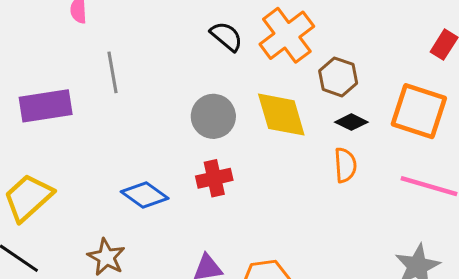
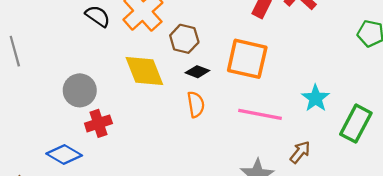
gray circle: (213, 116) -> (80, 90), moved
blue diamond: (145, 195) -> (64, 155), moved

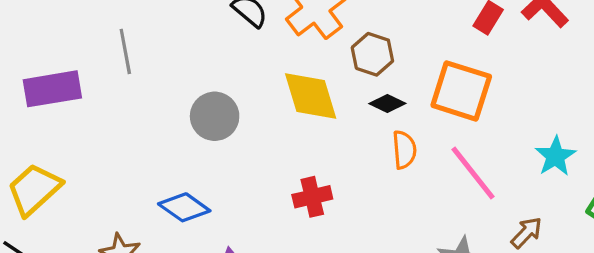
orange semicircle: (196, 104) -> (404, 150), moved
pink line: (260, 114) -> (473, 173), turned 36
red cross: (98, 123) -> (312, 197), moved

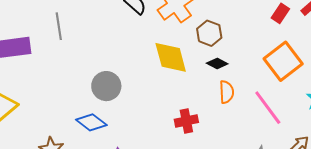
orange square: (461, 91) -> (283, 61), moved, turned 33
gray circle: (215, 116) -> (106, 86), moved
red cross: (312, 197) -> (186, 121), moved

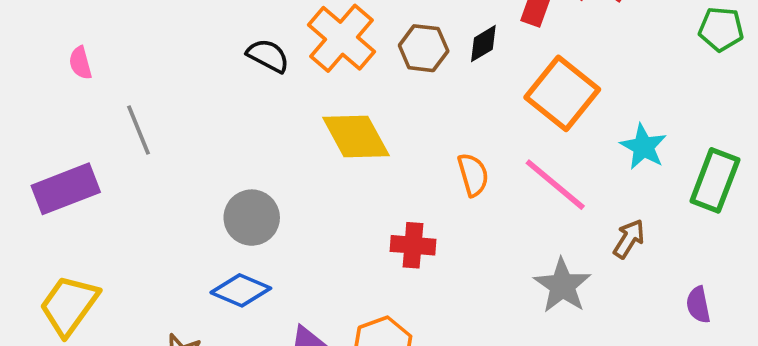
brown hexagon: (209, 33) -> (424, 48), moved
black diamond: (217, 64) -> (483, 44), moved, turned -45
red cross: (186, 121) -> (413, 245), turned 30

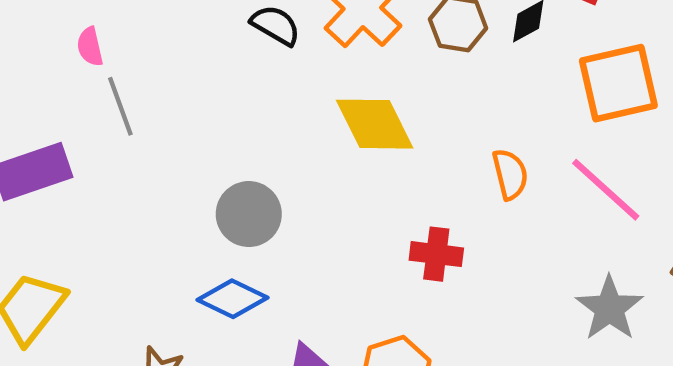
pink semicircle: (80, 63) -> (90, 47), moved
orange square: (562, 93) -> (618, 83), turned 36

